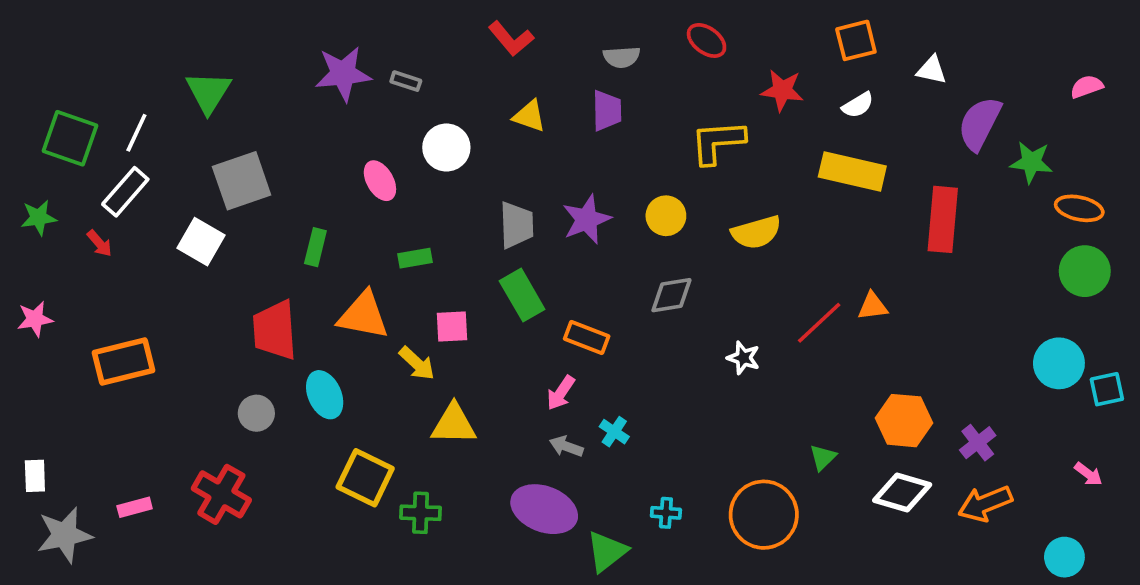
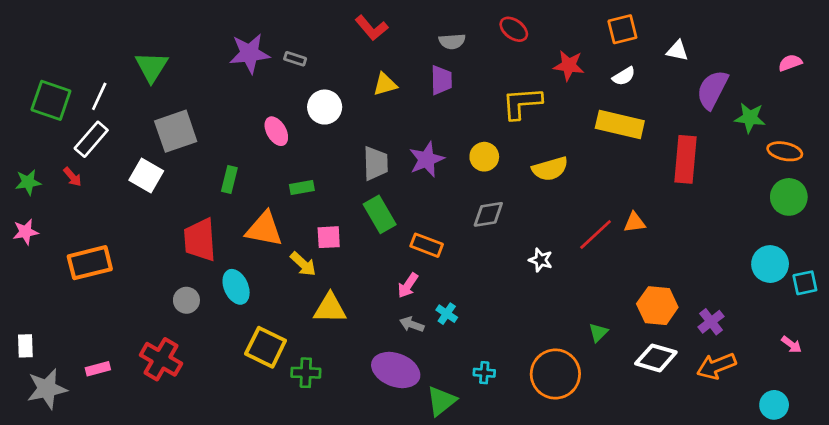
yellow triangle: (529, 116) -> (385, 84), turned -35
green star: (39, 218) -> (28, 182), moved

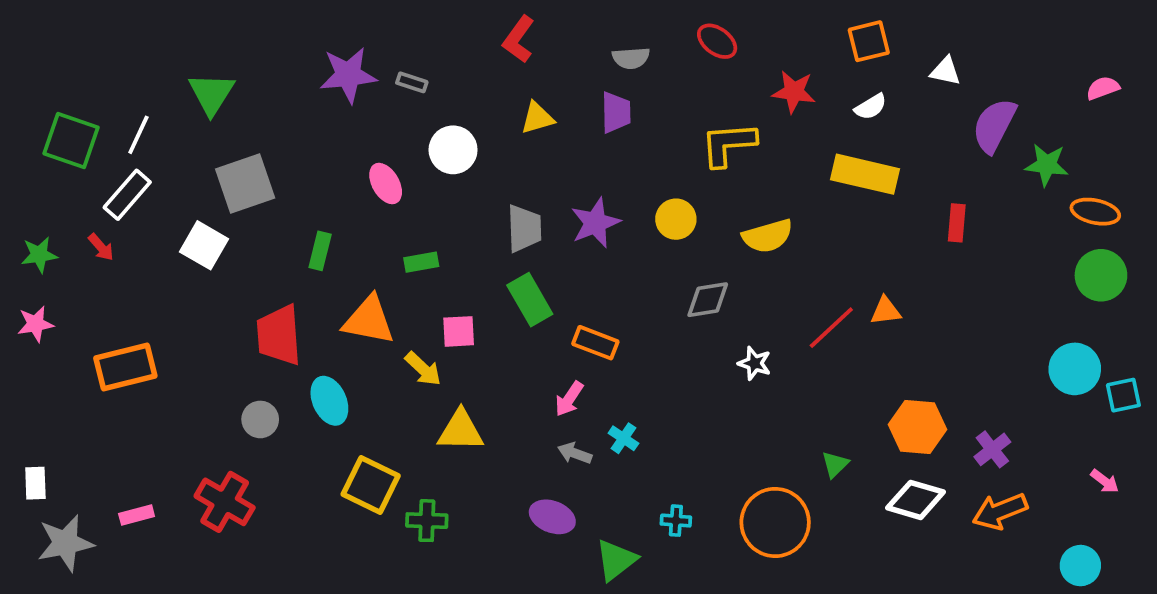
red L-shape: (372, 28) -> (519, 39), turned 76
red rectangle: (686, 159) -> (957, 223), size x0.6
gray diamond: (488, 214) -> (708, 300), moved
purple ellipse: (396, 370) -> (552, 517), size x0.7

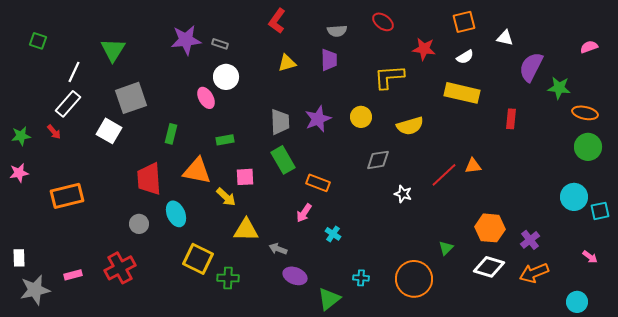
green square: (71, 140) -> (38, 41), moved, size x0.6
white circle: (453, 150) -> (226, 77), moved
gray arrow: (575, 453) -> (278, 249), moved
red cross: (225, 502) -> (120, 268), turned 32

